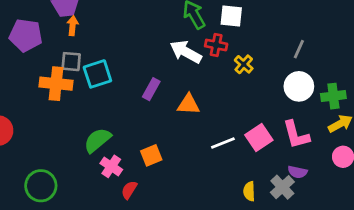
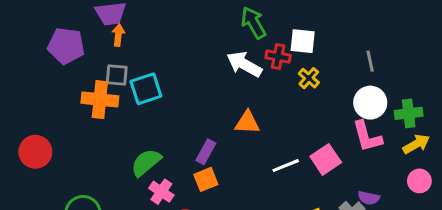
white square: (231, 16) -> (303, 41), moved
gray line: (299, 49) -> (370, 61), turned -36
purple rectangle: (151, 89) -> (206, 152), moved
pink L-shape: (296, 135) -> (367, 136), moved

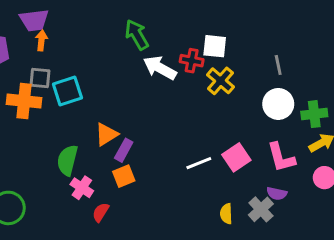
green arrow: (253, 23) -> (137, 35), moved
yellow cross: (309, 78) -> (220, 81), size x1.4
orange triangle: (247, 123) -> (106, 134), moved, turned -35
pink L-shape: (367, 136) -> (281, 157), moved
green semicircle: (146, 163) -> (67, 160), turned -36

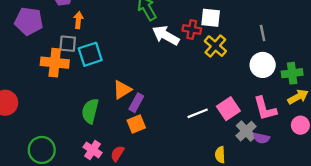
orange arrow: (41, 40) -> (78, 20), moved
pink cross: (82, 188) -> (93, 150), moved
gray cross: (261, 209) -> (246, 131), moved

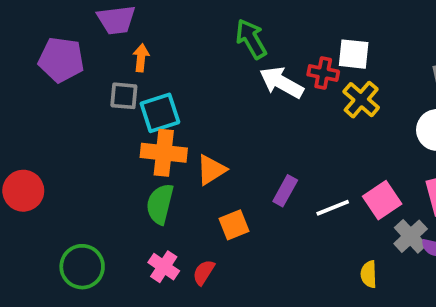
orange cross: (55, 63) -> (164, 153), moved
purple rectangle: (136, 103) -> (285, 191), moved

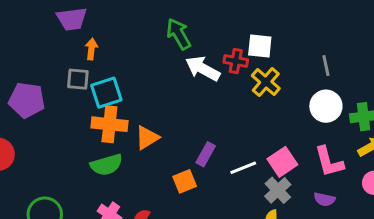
purple pentagon: (61, 60) -> (27, 100), moved
green semicircle: (160, 204) -> (106, 165), turned -120
orange square: (234, 225) -> (185, 181), moved
gray cross: (411, 236) -> (278, 190), moved

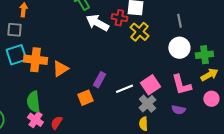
cyan square: (106, 93) -> (16, 55), moved
green semicircle: (106, 165) -> (33, 102), moved, turned 100

